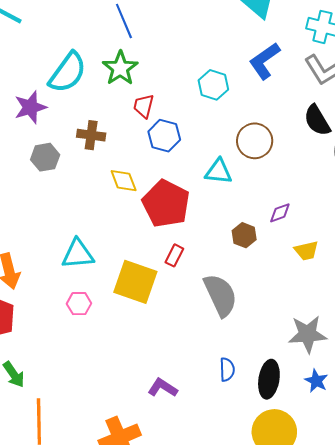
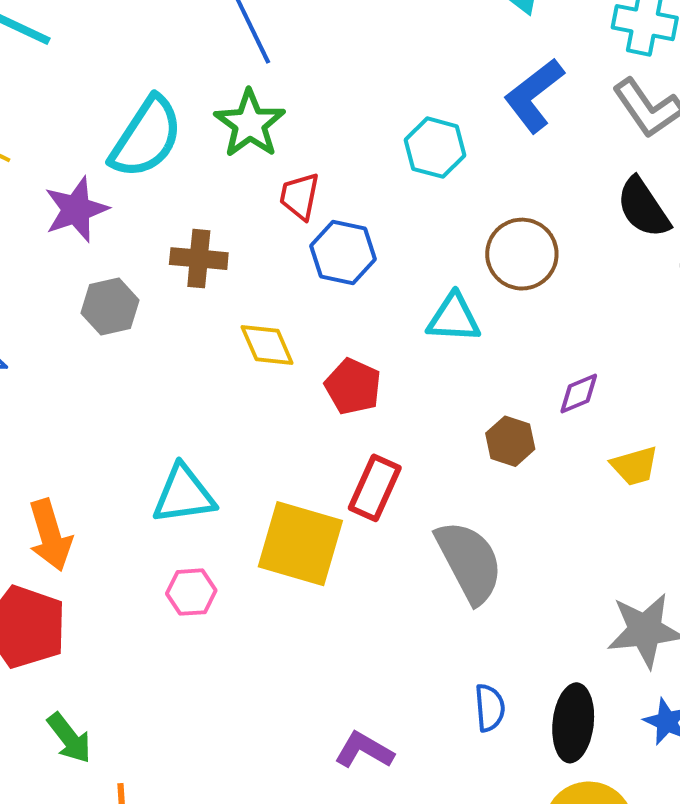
red pentagon: (166, 204) -> (353, 386), size x0.6
red rectangle: (174, 255) -> (375, 488), size x1.4

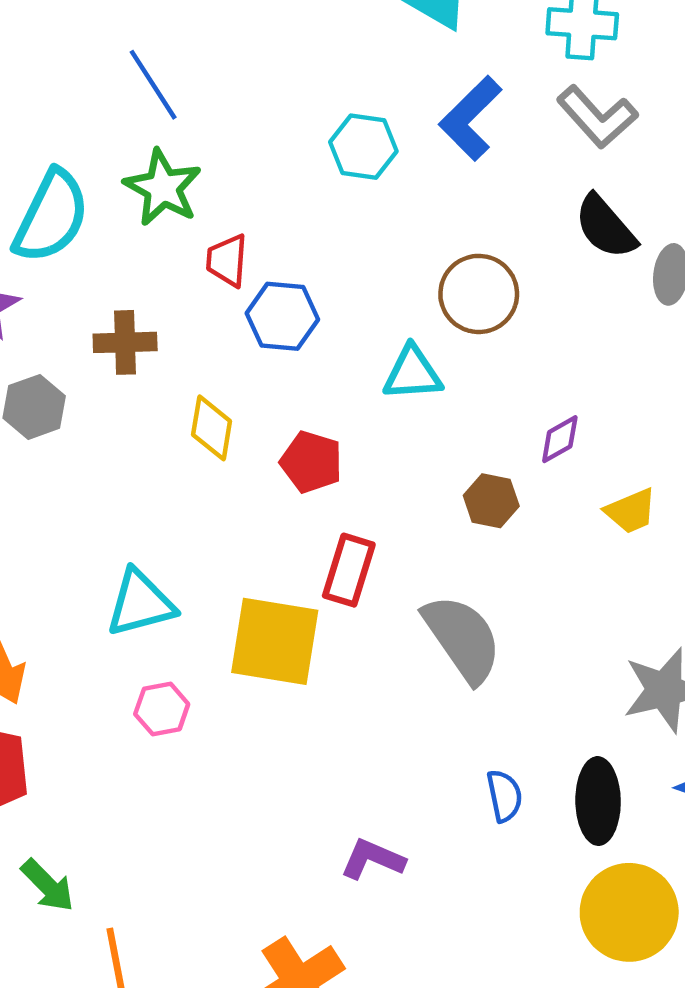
cyan hexagon: (435, 148) -> (363, 147), moved
yellow diamond: (267, 345) -> (212, 428), turned 40

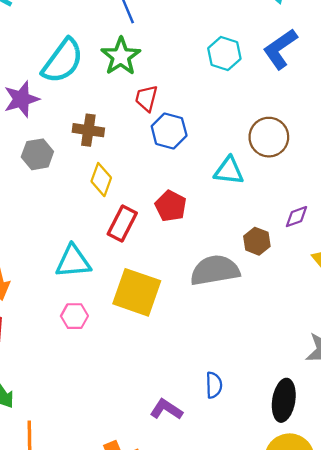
yellow diamond: (212, 428) -> (101, 180), moved
red rectangle: (349, 570) -> (122, 224), moved
gray semicircle: (462, 638) -> (215, 270), moved, turned -75
blue semicircle: (504, 796) -> (214, 385), moved

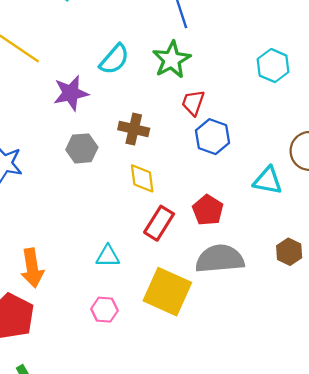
cyan semicircle: (63, 61) -> (114, 59), size x0.7
yellow diamond: (101, 180) -> (142, 178), turned -32
cyan triangle: (73, 261) -> (108, 256), size x0.7
gray semicircle: (215, 270) -> (220, 259), moved

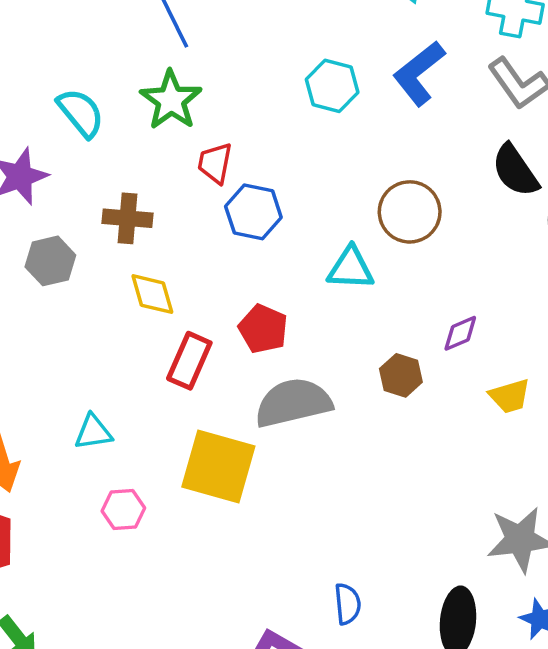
cyan semicircle: (114, 59) -> (81, 113), turned -72
cyan triangle: (108, 256) -> (93, 432), moved

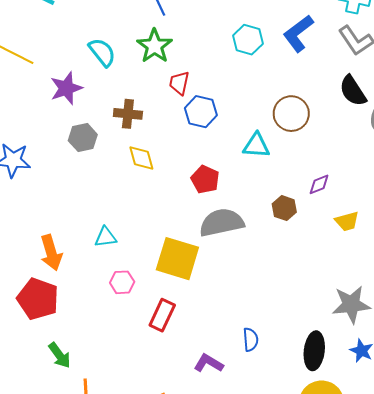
red rectangle: (189, 361) -> (162, 315), moved

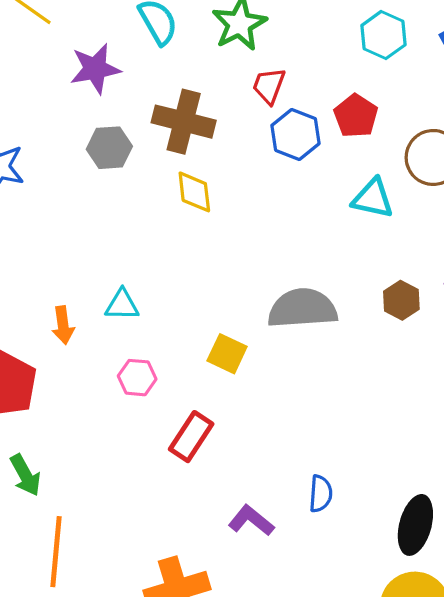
brown cross: (128, 114) -> (184, 122), size x1.4
red pentagon: (205, 179) -> (356, 116), moved
orange arrow: (51, 253) -> (63, 325), moved, size x0.7
yellow square: (177, 259) -> (227, 354), size x0.6

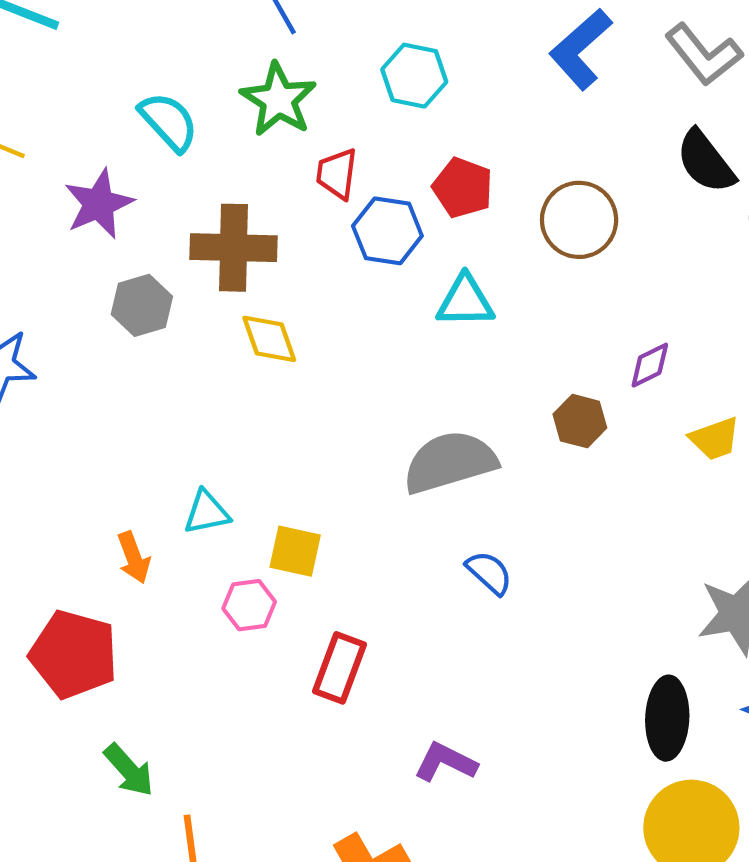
cyan hexagon: (384, 35) -> (414, 76), moved
cyan triangle: (373, 198) -> (465, 301), moved
yellow square: (227, 354) -> (295, 551), moved
blue semicircle: (321, 494) -> (489, 573), moved, turned -39

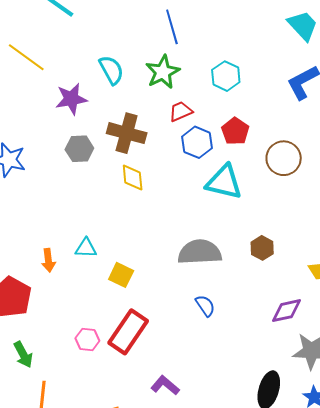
red trapezoid: (337, 174) -> (181, 111), turned 45
cyan triangle: (465, 301) -> (224, 182), size x1.4
purple diamond: (650, 365) -> (286, 311), moved, size x1.4
pink hexagon: (249, 605) -> (87, 339), moved
red rectangle: (339, 668) -> (128, 332), size x1.4

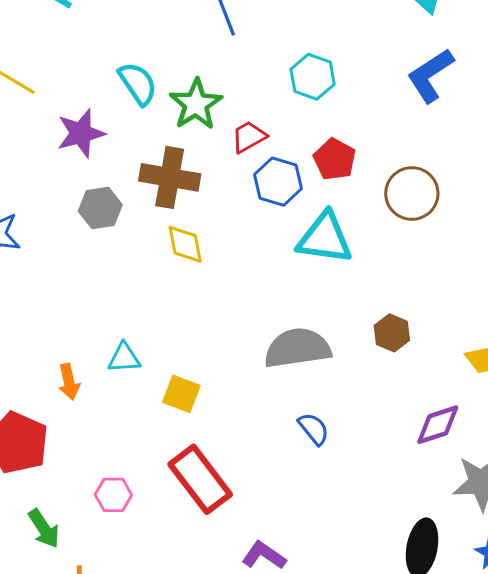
green star: (163, 72) -> (196, 104), moved
red rectangle: (128, 332) -> (200, 479), turned -66
pink hexagon: (87, 339) -> (113, 495), moved

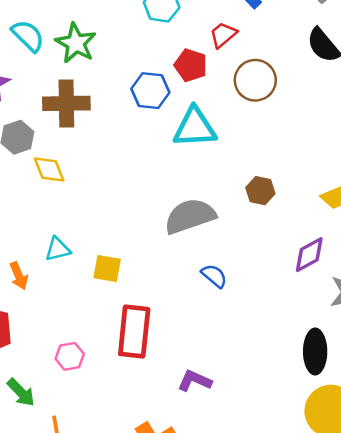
red trapezoid: (249, 137) -> (223, 35), moved
yellow diamond: (185, 244) -> (49, 169), moved
red rectangle: (200, 479) -> (134, 332), turned 54

